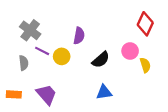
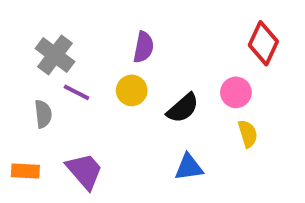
purple semicircle: (79, 36) -> (143, 47), moved
yellow circle: (62, 56) -> (132, 90), moved
yellow semicircle: (145, 65) -> (248, 134), moved

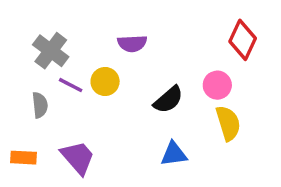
purple semicircle: (143, 47) -> (132, 43), turned 76
yellow circle: (132, 90) -> (105, 81), moved
yellow semicircle: (248, 134) -> (228, 123), size x1.4

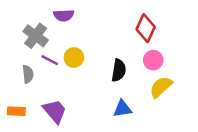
red diamond: (243, 40) -> (146, 28), moved
purple semicircle: (132, 43) -> (64, 15), moved
black semicircle: (168, 100) -> (119, 70), turned -40
yellow semicircle: (228, 123) -> (161, 87), turned -115

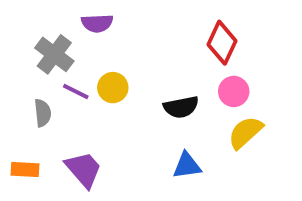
black semicircle: (119, 70) -> (181, 107), turned 70

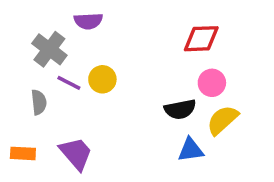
red diamond: (222, 43) -> (201, 39), turned 63
black semicircle: (181, 107) -> (180, 109), moved
blue triangle: (187, 166) -> (191, 150), moved

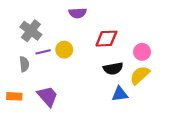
purple semicircle: (88, 21) -> (78, 13), moved
red diamond: (201, 39) -> (106, 39), moved
purple line: (69, 83) -> (43, 52), turned -40
pink circle: (212, 83) -> (142, 52), moved

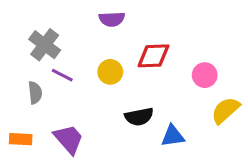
yellow circle: (64, 50) -> (110, 72), moved
purple line: (43, 52) -> (62, 75), turned 40
black semicircle: (113, 69) -> (139, 117), moved
yellow semicircle: (140, 75) -> (225, 110), moved

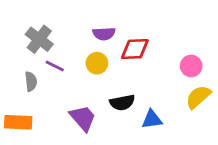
purple semicircle: (112, 19) -> (104, 34), moved
pink circle: (205, 75) -> (191, 66), moved
orange rectangle: (21, 139) -> (18, 122), size x1.4
purple trapezoid: (69, 139) -> (83, 118), moved

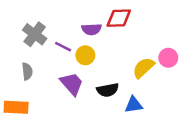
red diamond: (135, 49) -> (119, 18), moved
purple line: (55, 66) -> (63, 47), moved
yellow semicircle: (198, 97) -> (144, 68), moved
purple trapezoid: (83, 118) -> (72, 84), moved

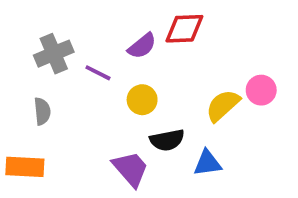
purple semicircle: (92, 29) -> (142, 46), turned -36
gray cross: (35, 34) -> (54, 54), turned 30
yellow circle: (85, 55) -> (142, 100), moved
purple trapezoid: (72, 84) -> (131, 169), moved

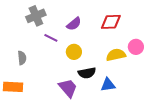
red diamond: (184, 29) -> (111, 22), moved
gray cross: (54, 54) -> (36, 16), moved
yellow semicircle: (223, 105) -> (116, 55), turned 30

